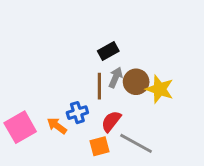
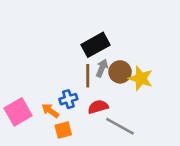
black rectangle: (108, 51) -> (95, 45), size x1.5
red semicircle: (111, 121) -> (98, 107), turned 36
orange square: (99, 146) -> (63, 130), moved

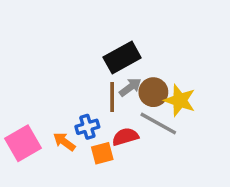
gray arrow: (102, 68) -> (130, 87), turned 30
gray line: (120, 126) -> (158, 123), moved
orange square: (63, 130) -> (102, 153), moved

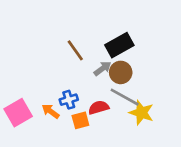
black rectangle: (122, 57) -> (119, 45), moved
brown line: (112, 97) -> (75, 50), moved, turned -35
yellow star: (180, 100) -> (141, 113), moved

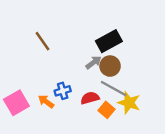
brown line: (75, 50) -> (43, 41), moved
orange square: (80, 120) -> (106, 110), moved, turned -35

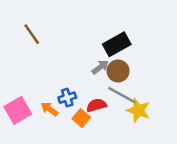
brown line: (43, 41) -> (32, 34), moved
orange square: (106, 110) -> (81, 118), moved

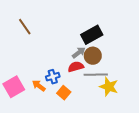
gray line: (122, 95) -> (96, 75), turned -30
red semicircle: (96, 105) -> (76, 67), moved

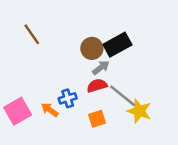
brown circle: (93, 56) -> (92, 48), moved
gray line: (96, 75) -> (123, 96), turned 40
orange square: (64, 93) -> (97, 119), moved, turned 32

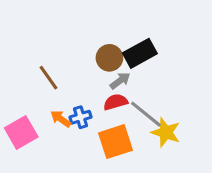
brown line: (32, 34) -> (49, 78), moved
orange arrow: (50, 110) -> (61, 119), moved
orange square: (97, 119) -> (116, 142), size x1.6

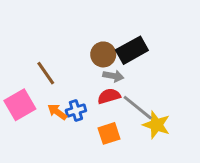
gray arrow: (120, 81) -> (113, 76), turned 48
pink square: (21, 132) -> (20, 105), moved
orange square: (116, 142) -> (109, 133), size x0.7

